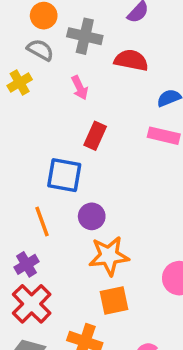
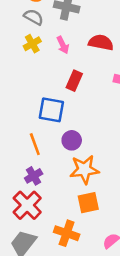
red semicircle: (131, 60) -> (101, 42), moved
yellow cross: (20, 83) -> (32, 44), moved
purple cross: (27, 264) -> (34, 176), moved

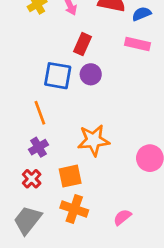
purple circle: (72, 140) -> (91, 74), moved
orange square: (88, 203) -> (70, 176), moved
red cross: (27, 205) -> (32, 179), size x0.6

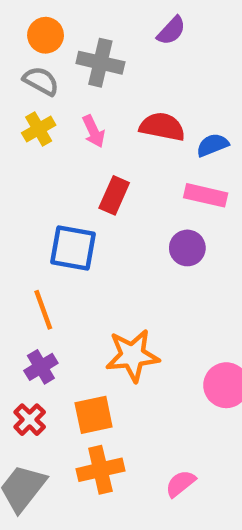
purple circle: (91, 74) -> (187, 248), moved
orange cross: (74, 209) -> (100, 470), turned -32

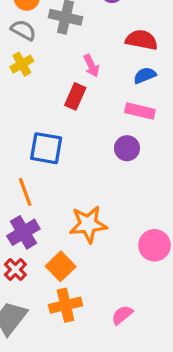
red semicircle: (162, 127) -> (142, 40), moved
pink arrow: (94, 131) -> (91, 66), moved
red rectangle: (114, 195) -> (75, 96), moved
purple cross: (41, 367) -> (23, 232), size x1.4
orange square: (94, 415) -> (61, 266), turned -32

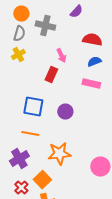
gray semicircle: (23, 30) -> (19, 34), turned 77
purple circle: (127, 148) -> (65, 112), moved
orange line: (25, 192) -> (30, 134), moved, turned -60
red cross: (15, 270) -> (21, 188), moved

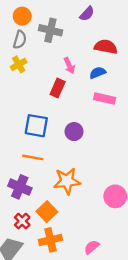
blue semicircle: (94, 62) -> (98, 73), moved
purple cross: (19, 159) -> (20, 187), turned -36

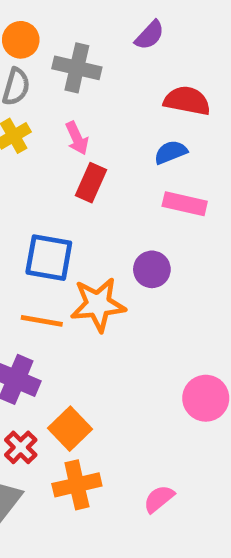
pink arrow: (69, 66) -> (77, 138), moved
purple circle: (74, 132) -> (152, 269), moved
orange star: (67, 181) -> (98, 304), moved

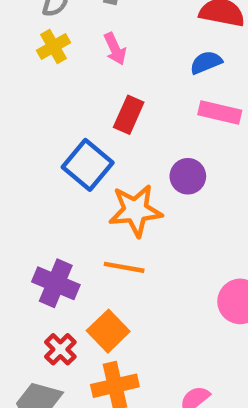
red rectangle: (91, 183) -> (129, 115), moved
blue square: (49, 258) -> (88, 165), turned 30
orange line: (42, 321) -> (124, 267), moved

